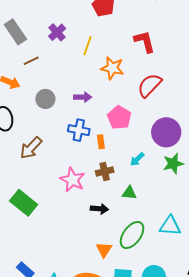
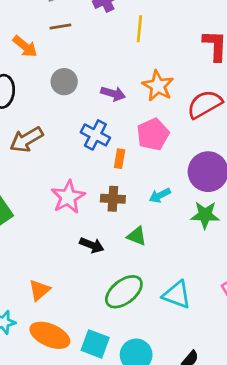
yellow line: (88, 46) -> (139, 29), turned -30
orange star: (112, 68) -> (158, 86), moved
orange triangle: (104, 250) -> (39, 290), moved

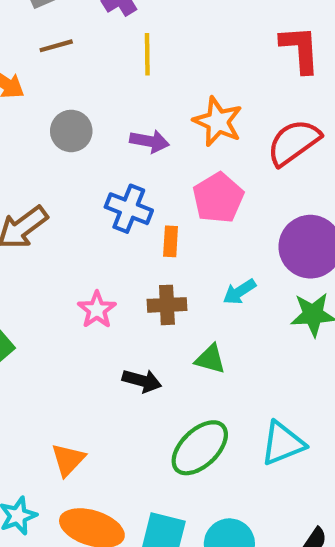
yellow line: (139, 29) -> (147, 54), moved
pink star: (68, 197) -> (97, 310), size x0.7
cyan triangle: (177, 295) -> (283, 443), turned -36

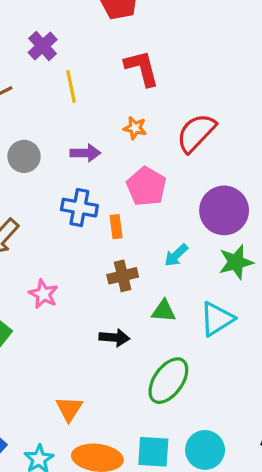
red L-shape: (300, 49) -> (142, 68), moved
orange star: (218, 122) -> (135, 128), size x0.6
pink star: (97, 310) -> (43, 294), moved
cyan triangle: (283, 443) -> (217, 319), moved

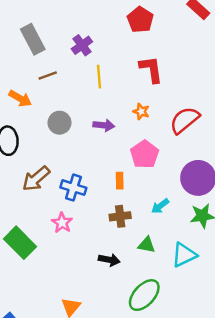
blue cross: (79, 208) -> (73, 188), moved

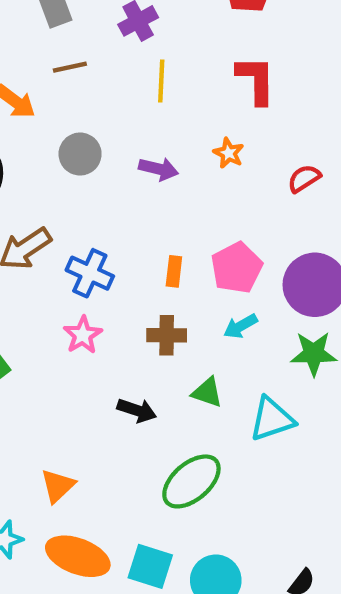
red semicircle: (185, 120) -> (304, 178), size x0.6
pink pentagon: (145, 154) -> (237, 268), moved
pink star: (62, 223) -> (83, 335), moved

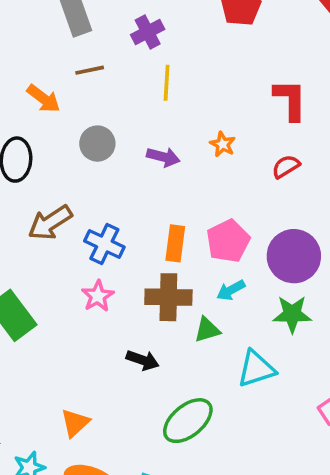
red L-shape: (256, 80) -> (290, 100), moved
orange rectangle: (174, 271) -> (175, 243), size x1.4
brown cross: (167, 335) -> (168, 297), size x1.4
green triangle: (207, 392) -> (207, 330), moved, turned -36

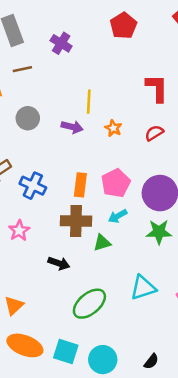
purple cross: (148, 32) -> (61, 43), turned -30
yellow line: (167, 83) -> (89, 102), moved
orange star: (223, 144) -> (113, 128), moved
pink star: (98, 296) -> (19, 231), moved
cyan triangle: (256, 369) -> (143, 288), moved

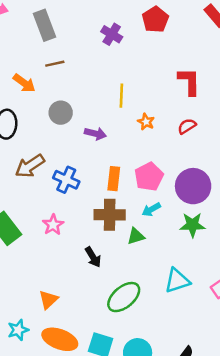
purple cross: (61, 43) -> (112, 34), moved
purple arrow: (72, 127) -> (95, 134), moved
black arrow: (59, 263) -> (93, 257), turned 40

